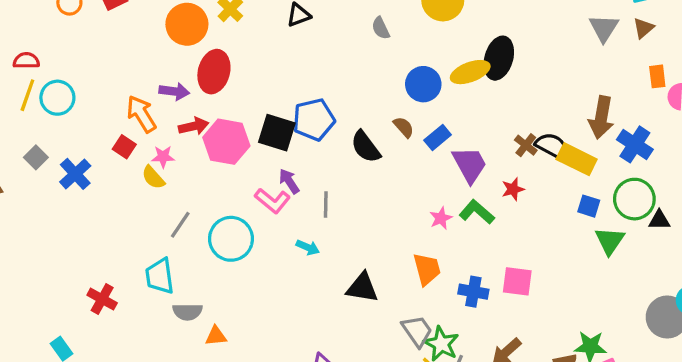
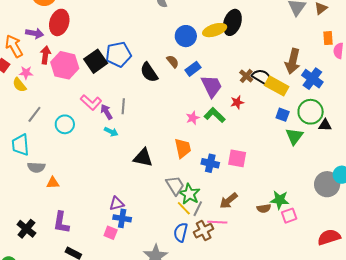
red arrow: (194, 126) -> (45, 55), turned -72
black square: (277, 133) -> (96, 61), turned 35
purple arrow: (289, 181) -> (106, 112), moved
cyan circle: (231, 239) -> (65, 124), size x0.7

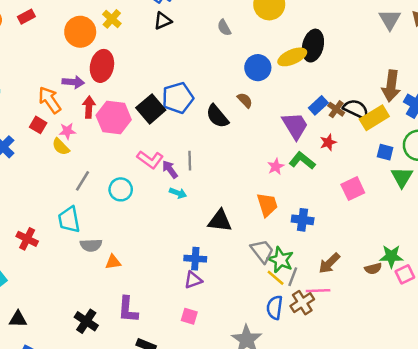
blue rectangle: (193, 69) -> (318, 105), moved
yellow rectangle: (277, 86) -> (374, 118), turned -55
pink square: (237, 158) -> (353, 189), moved, turned -30
blue cross: (122, 218) -> (195, 259), moved

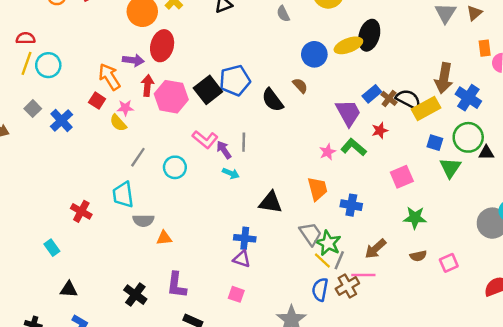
green star: (391, 256) -> (415, 218), moved
purple triangle: (193, 280) -> (242, 259), turned 36

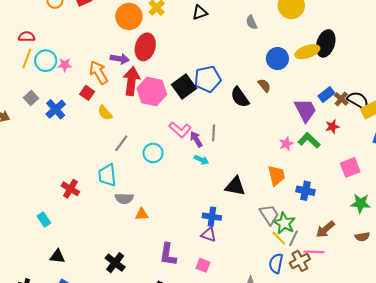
red arrow: (147, 85) -> (131, 81), size x1.5
pink star: (125, 108) -> (65, 65), moved
purple L-shape: (177, 285) -> (168, 255), moved

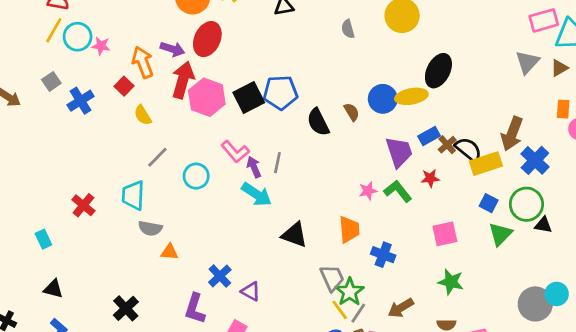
yellow ellipse: (307, 52) -> (411, 96), moved
blue circle: (277, 59) -> (383, 99), moved
cyan arrow: (201, 160) -> (257, 194), size x1.6
blue cross: (212, 217) -> (220, 276), moved, turned 30

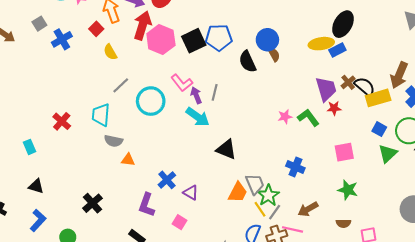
blue circle: (383, 99) -> (267, 40), moved
blue rectangle: (429, 136) -> (337, 50), moved
purple trapezoid: (399, 152) -> (326, 89), moved
cyan circle: (196, 176) -> (151, 101), size x1.4
orange trapezoid: (349, 230) -> (238, 192), moved, turned 30

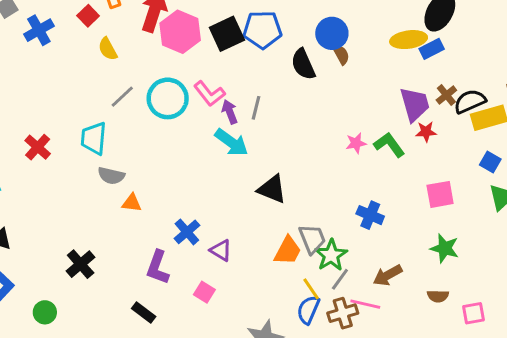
black semicircle: (365, 87) -> (470, 101), turned -65
cyan circle: (151, 101) -> (168, 98), moved
yellow line: (260, 209) -> (311, 289), moved

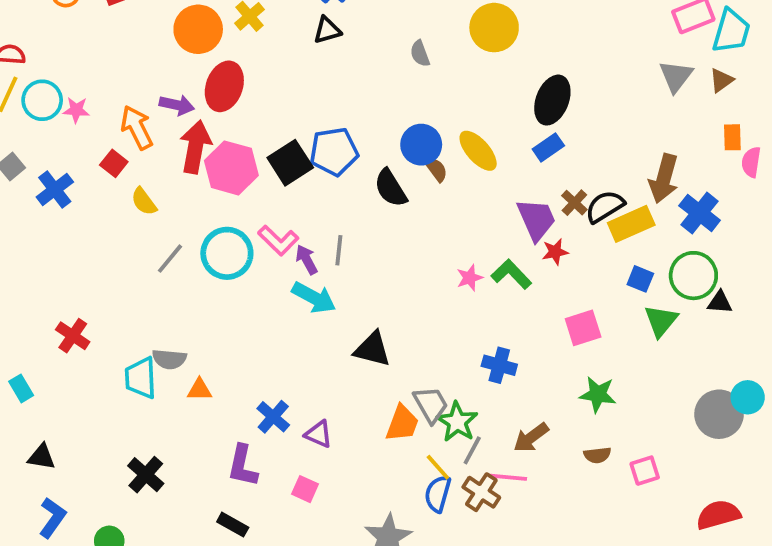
yellow ellipse: (409, 40) -> (478, 151), moved, turned 64
cyan trapezoid: (94, 138) -> (141, 378), moved
brown cross: (343, 313) -> (481, 492), turned -32

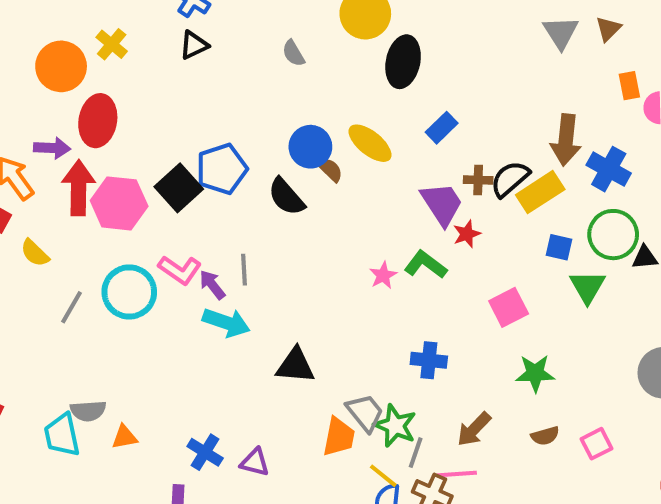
black ellipse: (552, 100) -> (403, 62), moved
brown cross: (574, 203) -> (478, 180), turned -32

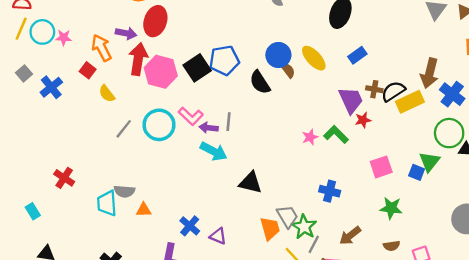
blue square: (559, 247) -> (417, 172), moved
purple arrow: (212, 285) -> (209, 128), turned -54
orange trapezoid: (339, 437) -> (270, 228), turned -35

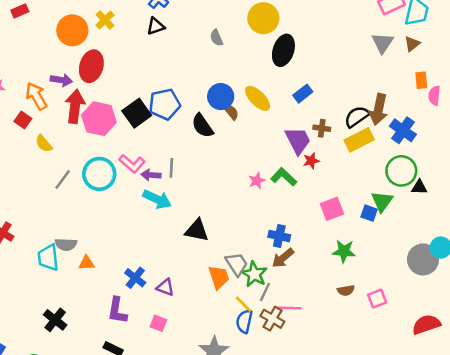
black semicircle: (393, 91) -> (357, 117), moved
brown arrow: (350, 236) -> (283, 258), moved

